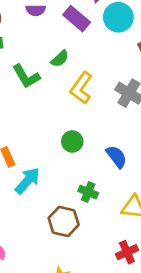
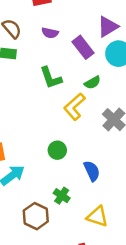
green semicircle: (60, 59) -> (92, 83), moved
green L-shape: (26, 76) -> (51, 78), moved

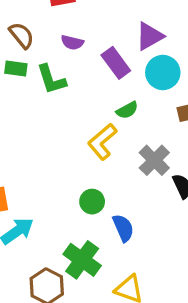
green L-shape: (51, 78) -> (51, 79), moved
green circle: (57, 150) -> (92, 202), moved
green cross: (62, 196) -> (82, 260), size x1.6

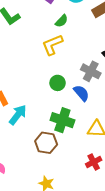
yellow L-shape: (102, 142) -> (52, 45), turned 35
gray cross: (154, 160) -> (91, 71), moved

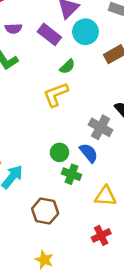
green circle: (58, 83) -> (59, 152), moved
green cross: (62, 120) -> (72, 174), moved, size x0.7

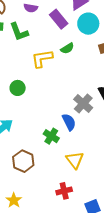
yellow L-shape: (56, 94) -> (42, 59), moved
green circle: (59, 152) -> (18, 88), moved
yellow triangle: (105, 196) -> (75, 160), turned 36

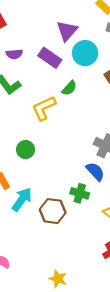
brown hexagon: (23, 161) -> (53, 211), moved

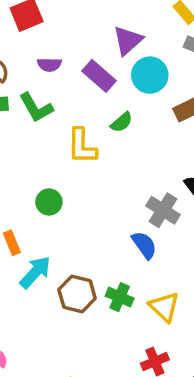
yellow L-shape: (44, 108) -> (82, 146), turned -72
green cross: (80, 193) -> (120, 297), moved

